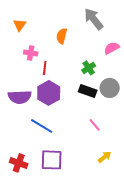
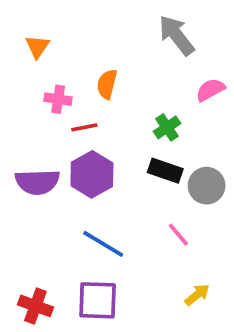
orange semicircle: (62, 36) -> (107, 84), moved
red line: (45, 68) -> (84, 127), turned 72
gray circle: (110, 88) -> (207, 186), moved
blue line: (42, 126) -> (103, 244), moved

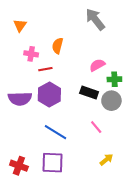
pink semicircle: (210, 90) -> (97, 65), moved
green cross: (167, 127) -> (114, 79), moved, turned 32

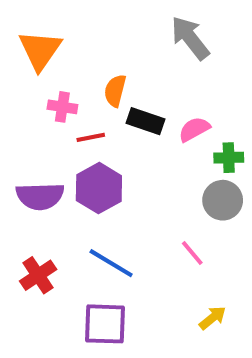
orange triangle: (20, 25) -> (40, 50), size x1.6
black rectangle: (89, 93) -> (146, 121), moved
red cross: (19, 166) -> (38, 275), moved, turned 36

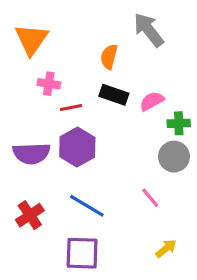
orange semicircle: (115, 91) -> (109, 57), moved

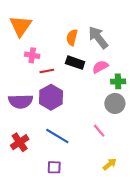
gray arrow: (149, 30) -> (98, 37), moved
purple square: (82, 253) -> (54, 167), size x0.6

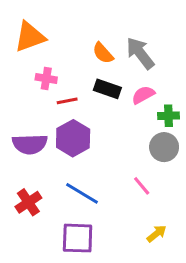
orange triangle: (21, 26) -> (30, 37), turned 35
orange semicircle: (72, 37) -> (103, 53), turned -56
purple square: (54, 167) -> (78, 238), size x1.6

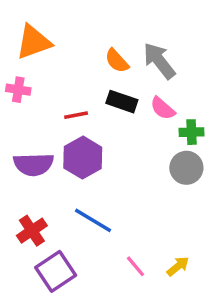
pink cross: (46, 78) -> (18, 90), moved
pink semicircle: (143, 95) -> (163, 108), turned -110
pink line: (142, 186) -> (135, 266), moved
purple square: (78, 238) -> (56, 271), moved, turned -36

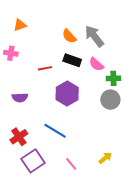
orange triangle: (34, 42) -> (20, 25), size x0.6
purple hexagon: (83, 158) -> (67, 93), moved
purple semicircle: (34, 164) -> (20, 98), size x0.7
pink line: (135, 266) -> (71, 164), moved

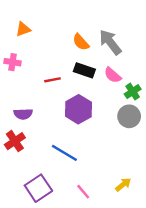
green cross: (113, 78) -> (133, 92), turned -32
red cross: (19, 137) -> (15, 141), moved

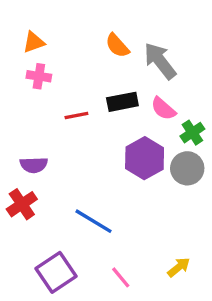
orange semicircle: (81, 42) -> (117, 46), moved
pink cross: (13, 62) -> (39, 76), moved
black rectangle: (84, 70) -> (122, 102), turned -30
purple hexagon: (78, 109) -> (145, 158), moved

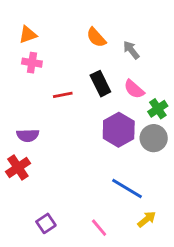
gray arrow: (160, 61) -> (131, 50), size x0.6
black rectangle: (122, 102) -> (100, 84), turned 75
blue line: (93, 221) -> (127, 188), moved
purple square: (56, 272) -> (46, 223), size x0.6

